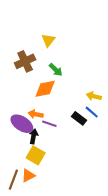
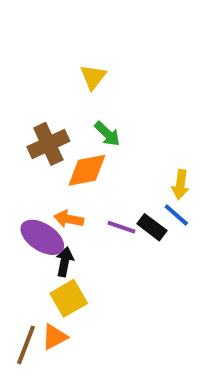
brown cross: (25, 61) -> (48, 144), moved
yellow arrow: (94, 96) -> (180, 185), turned -96
purple line: (49, 124) -> (122, 227), moved
yellow square: (36, 155) -> (69, 298), turned 30

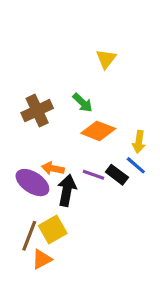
yellow triangle: (93, 77) -> (106, 59), moved
orange diamond: (87, 170) -> (98, 131), moved, turned 32
black arrow: (65, 262) -> (67, 190), moved, size x1.4
brown line: (26, 345) -> (29, 236), moved

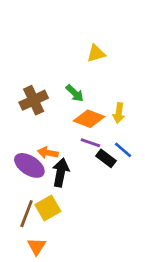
yellow triangle: (106, 59) -> (96, 53), turned 36
yellow arrow: (139, 142) -> (119, 113), moved
purple line: (93, 175) -> (90, 143), moved
orange triangle: (42, 259) -> (36, 246), moved, turned -30

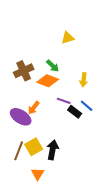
orange diamond: (89, 119) -> (48, 81), moved
orange arrow: (48, 153) -> (34, 108), turned -64
black arrow: (61, 173) -> (53, 150), moved
orange triangle: (36, 246) -> (38, 174), moved

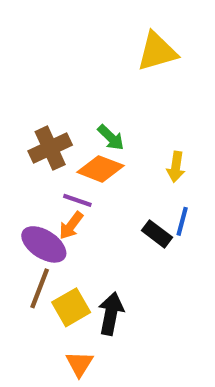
yellow triangle: (68, 38) -> (157, 52), moved, size x1.5
purple line: (64, 101) -> (77, 200), moved
blue line: (87, 106) -> (182, 221), turned 64
brown line: (19, 151) -> (40, 288), moved

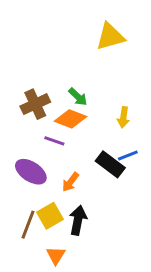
blue line: (182, 221) -> (128, 156), turned 54
orange arrow: (71, 226) -> (71, 182), moved
black rectangle: (157, 234) -> (110, 164), size x1.4
brown line: (40, 288) -> (28, 225), moved

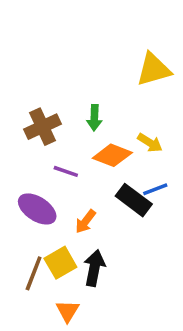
yellow triangle: (110, 37) -> (153, 69), moved
green arrow: (78, 97) -> (94, 118), turned 48
yellow arrow: (123, 117) -> (150, 143), turned -66
orange diamond: (71, 119) -> (112, 155), moved

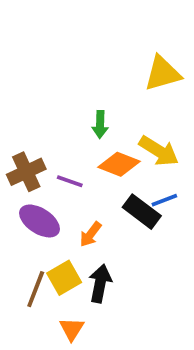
brown cross: (43, 127) -> (26, 172), moved
yellow arrow: (150, 143) -> (159, 151), size x1.5

